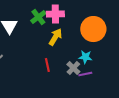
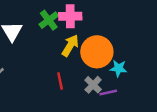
orange circle: (93, 29) -> (97, 52), moved
cyan star: (85, 57) -> (118, 68), moved

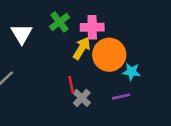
pink cross: (70, 16) -> (92, 27), moved
gray cross: (93, 85) -> (82, 98), moved

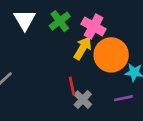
pink cross: (92, 27) -> (94, 27), turned 30
white triangle: (22, 34) -> (25, 20), moved

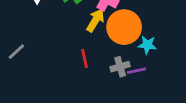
gray cross: (83, 100) -> (120, 67), moved, turned 30

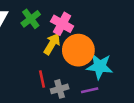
cyan star: (147, 45) -> (100, 66), size x1.5
gray cross: (120, 67) -> (60, 89), moved

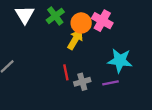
pink cross: (62, 24) -> (102, 21), moved
orange circle: (78, 50) -> (81, 23), moved, size x0.7

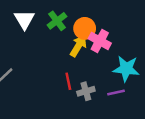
pink cross: (102, 21) -> (100, 41), moved

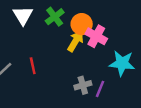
red line: (68, 81) -> (33, 66), moved
purple line: (116, 93) -> (100, 89), moved, turned -56

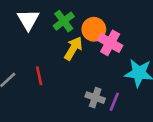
yellow arrow: (76, 41) -> (73, 48), moved
gray cross: (83, 85) -> (95, 98), turned 35

